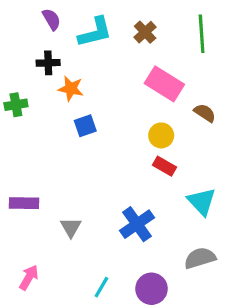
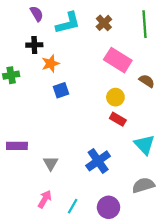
orange star: (71, 89) -> (51, 64), turned -30
pink arrow: (29, 277) -> (45, 199), moved

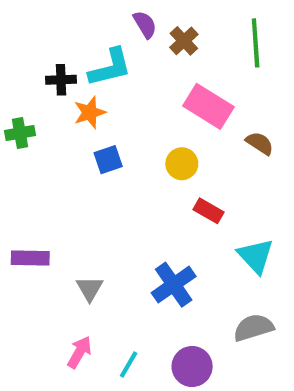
purple semicircle: (37, 14) -> (145, 24), moved
cyan L-shape: (68, 23) -> (110, 67), moved
yellow circle: (115, 97) -> (182, 164), moved

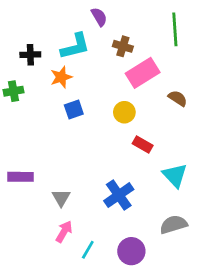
brown cross: (184, 41) -> (123, 46), moved, turned -30
black cross: (61, 80) -> (30, 55), moved
pink rectangle: (208, 106) -> (143, 73), turned -64
pink arrow: (79, 352) -> (64, 232), moved

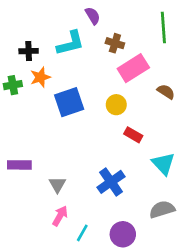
orange star: (61, 77) -> (40, 77), moved
blue square: (74, 109) -> (69, 102), size x1.6

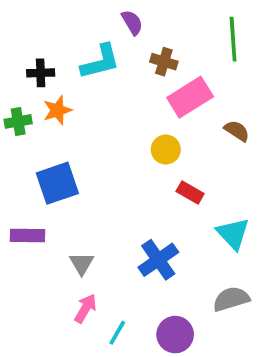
blue square: (69, 102) -> (57, 183), moved

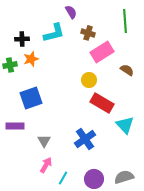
red rectangle: (190, 192) -> (102, 103), size x1.6
gray semicircle: (231, 299) -> (124, 177), moved

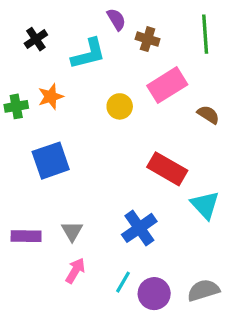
brown cross: (88, 33) -> (148, 39), moved
black cross: (22, 39) -> (36, 39), moved, turned -32
yellow circle: (89, 80) -> (120, 106), moved
purple rectangle: (15, 126) -> (26, 236), moved
cyan line: (63, 178) -> (123, 282), moved

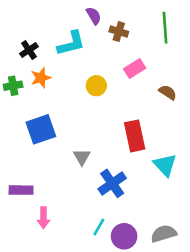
black cross: (36, 39) -> (29, 50), moved
pink rectangle: (167, 85) -> (135, 69), size x0.7
red rectangle: (167, 169) -> (135, 136), turned 48
gray triangle: (72, 231) -> (82, 157), moved
pink arrow: (75, 271) -> (43, 218), moved, turned 150

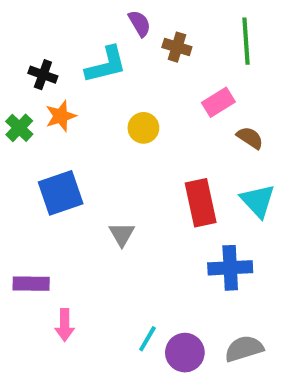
black cross: (29, 50) -> (43, 75), turned -36
pink rectangle: (135, 69) -> (218, 102), moved
green cross: (13, 86) -> (19, 128), turned -36
cyan triangle: (165, 165) -> (258, 201), moved
blue cross: (112, 183) -> (230, 268), moved, turned 32

